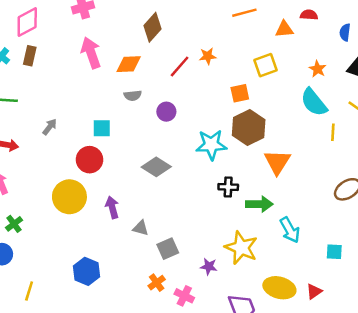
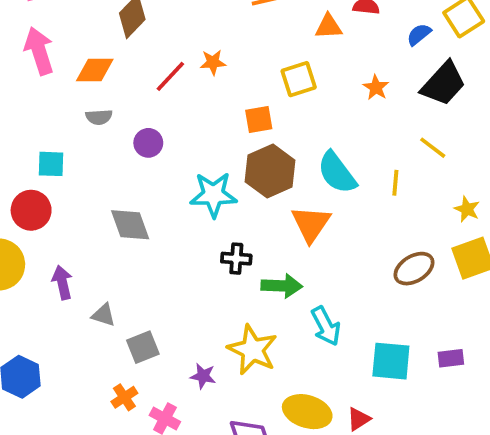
blue semicircle: (345, 32) -> (419, 34), turned 42
cyan semicircle: (314, 102) -> (337, 173), moved
gray diamond: (156, 167) -> (130, 225), turned 36
cyan square: (334, 252) -> (391, 361), size x1.6

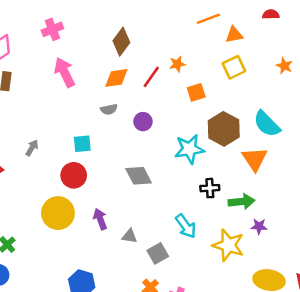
orange triangle: (329, 26) -> (234, 35), moved
orange diamond: (95, 70) -> (116, 78), moved
orange square: (259, 119) -> (196, 92), moved
cyan arrow: (326, 326) -> (186, 226), moved
purple star: (203, 376) -> (259, 226), moved

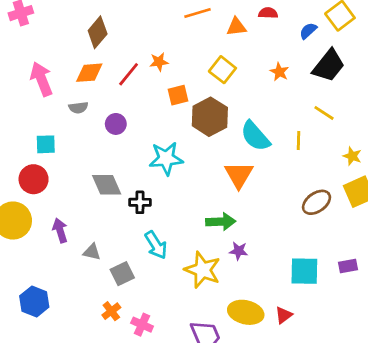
orange triangle: (234, 35) -> (236, 27), moved
yellow square: (234, 67) -> (222, 70), turned -30
pink arrow: (65, 72) -> (41, 79), moved
brown hexagon: (224, 129) -> (210, 117), moved
black cross: (210, 188) -> (140, 202), moved

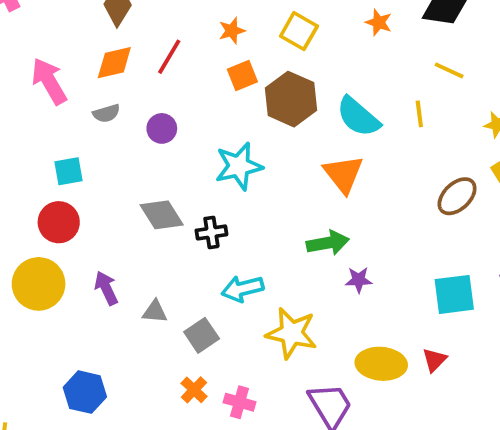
orange star: (159, 62) -> (232, 31), moved
cyan arrow: (156, 245) -> (243, 289), turned 116
yellow star: (203, 270) -> (291, 333), moved

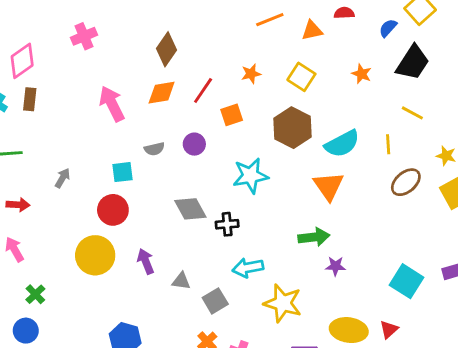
orange square: (242, 76) -> (232, 115), moved
gray semicircle: (106, 113) -> (154, 149), moved
cyan semicircle: (358, 117) -> (342, 144), turned -72
brown ellipse: (457, 196) -> (406, 182), moved
cyan square: (454, 294) -> (407, 281), turned 36

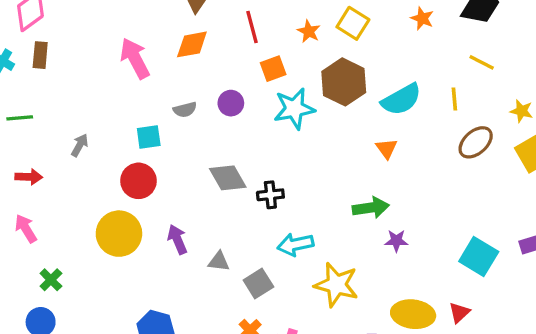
orange star: (251, 74) -> (309, 31), moved, turned -30
red line: (203, 90) -> (252, 27), moved, turned -48
cyan star: (250, 176) -> (294, 109), moved
orange triangle: (329, 186) -> (387, 149), size x0.6

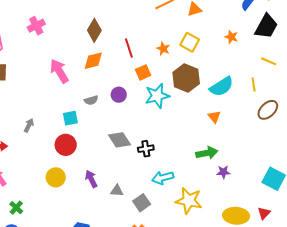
yellow circle: (119, 234) -> (56, 177), size x0.7

